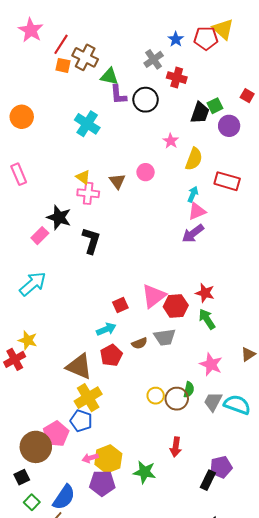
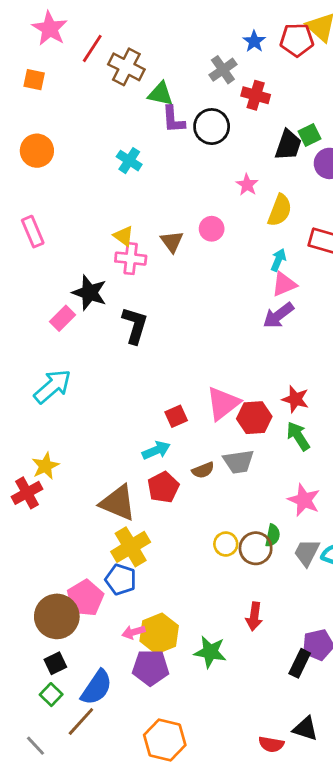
orange square: (63, 65) -> (34, 80), moved
cyan cross: (87, 124) -> (129, 161), size x0.7
yellow star: (28, 340) -> (45, 466), turned 30
black square: (22, 477) -> (55, 663), moved

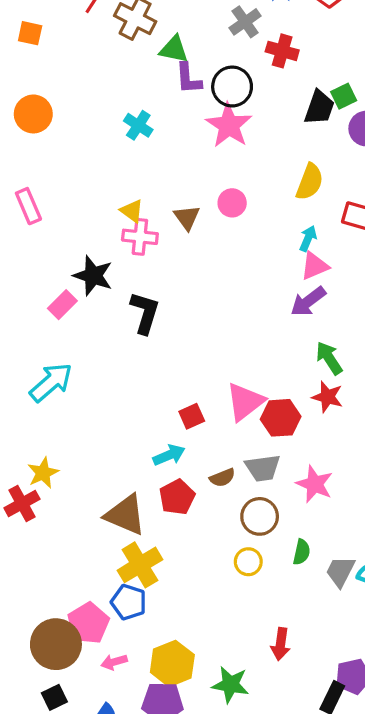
pink star: (247, 185) -> (229, 125), moved, size x1.8
green arrow: (298, 436) -> (329, 358), moved
pink star: (304, 500) -> (315, 484), moved
brown circle: (256, 548) -> (260, 516), moved
pink arrow: (133, 632) -> (114, 662), moved

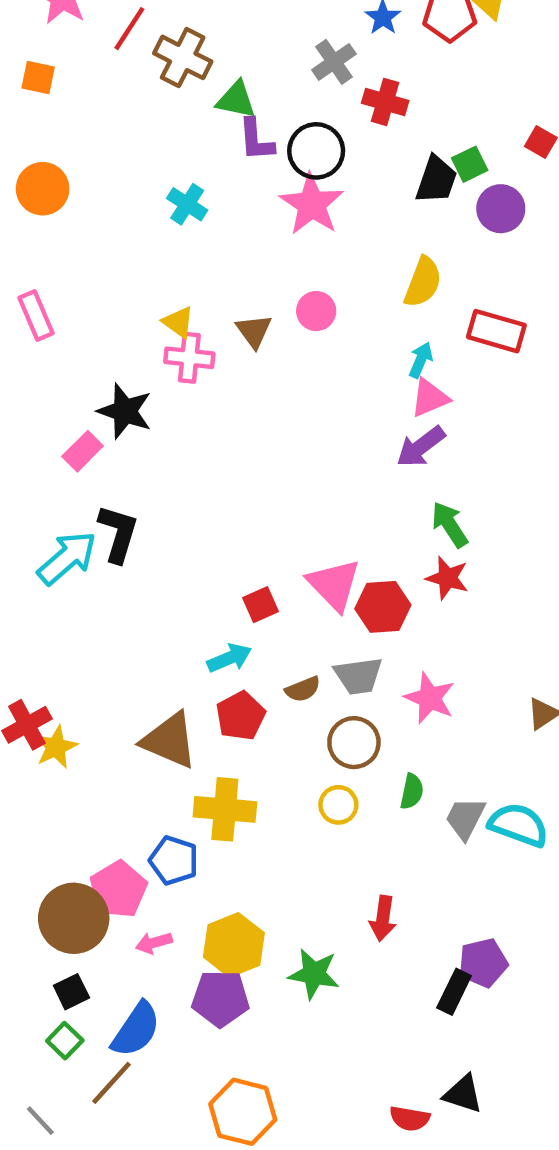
black L-shape: (145, 313) -> (118, 533), moved
pink triangle: (245, 402) -> (334, 585), turned -36
yellow star: (43, 473) -> (56, 747), moved
yellow cross: (140, 565) -> (225, 809), moved, turned 36

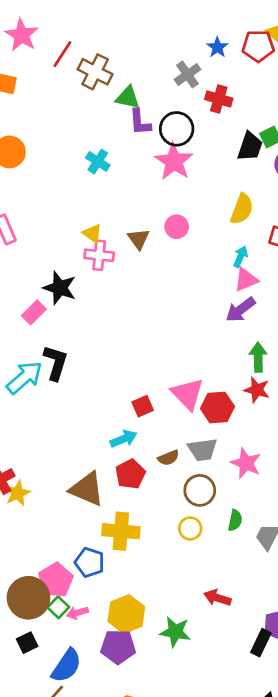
green arrow: (450, 525) -> (258, 357), turned 32
red arrow: (383, 918) -> (217, 598), turned 100
green square: (65, 1041) -> (58, 607), moved

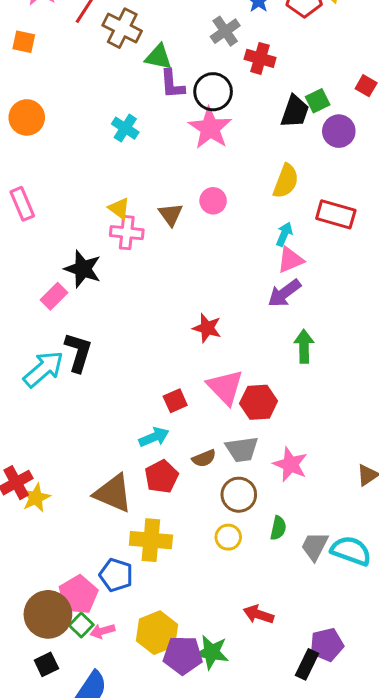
red star: (257, 390) -> (207, 328), moved
purple pentagon: (118, 647) -> (183, 655), moved

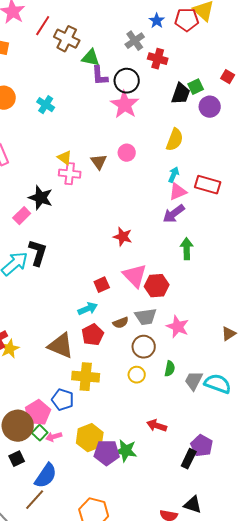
cyan cross: (125, 128) -> (46, 105), moved
red rectangle: (336, 214) -> (208, 185), moved
purple pentagon: (327, 645) -> (202, 446), turned -30

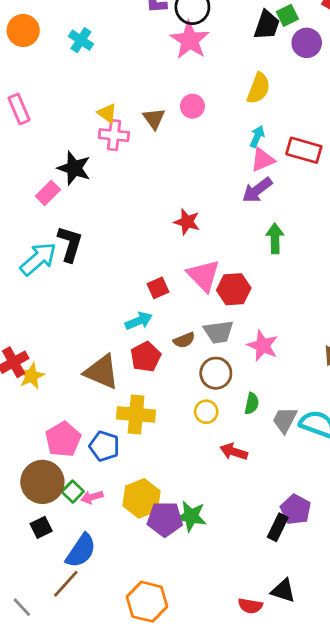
pink pentagon: (38, 413) -> (63, 439), moved
red arrow: (157, 426) -> (234, 452), moved

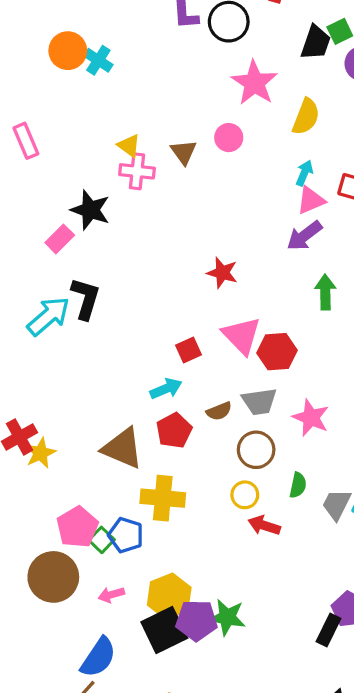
orange circle: (23, 30) -> (68, 51), moved
pink star: (190, 40) -> (254, 83), moved
red arrow: (234, 452) -> (264, 525), moved
green square: (73, 492) -> (102, 540), moved
black square: (41, 527) -> (164, 630), moved, size x1.8

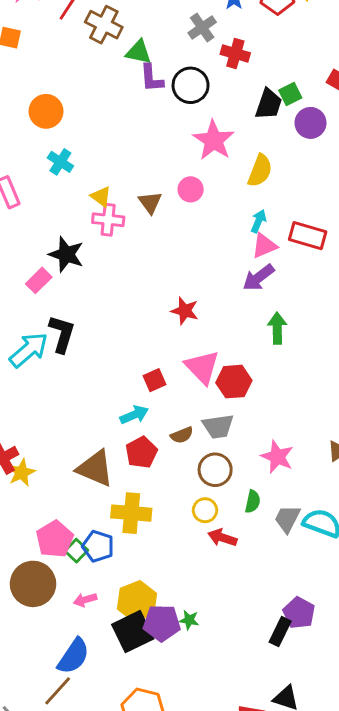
cyan cross: (98, 60) -> (60, 162), moved
pink star: (311, 418) -> (277, 457), moved
green star: (227, 617) -> (189, 620), size x0.6

